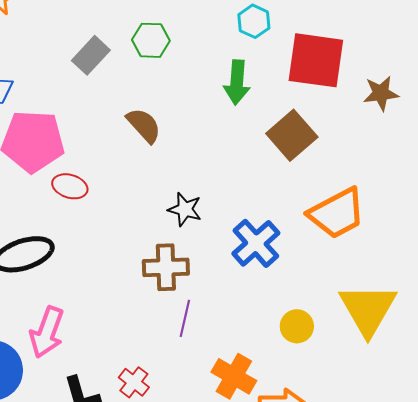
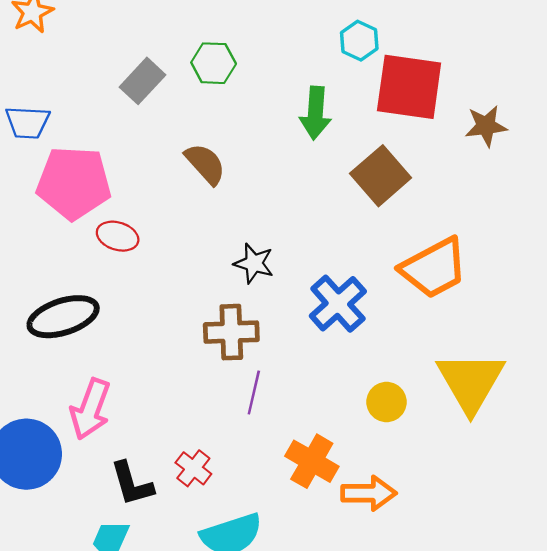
cyan hexagon: (254, 21) -> (359, 41), moved

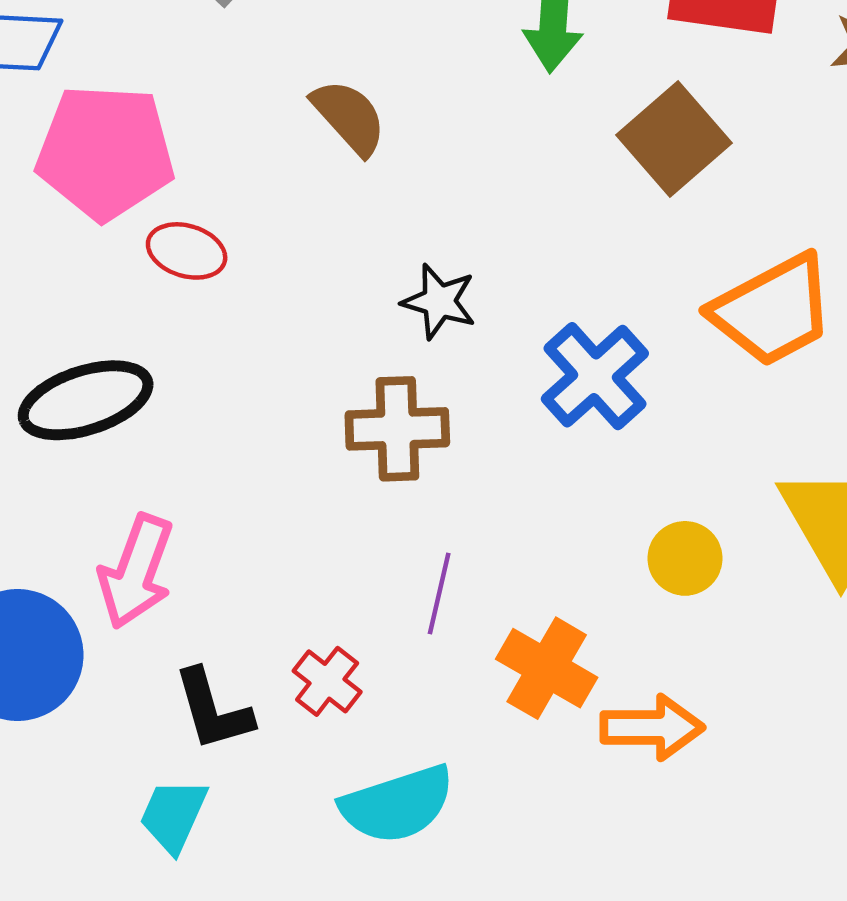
purple line: (254, 393) -> (439, 594), moved

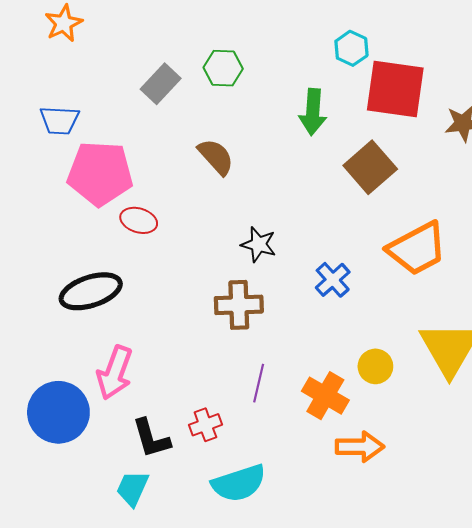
blue cross: (595, 376) -> (333, 280), size x0.7
orange cross: (547, 668) -> (325, 396), moved
red cross: (327, 681) -> (205, 425), turned 32

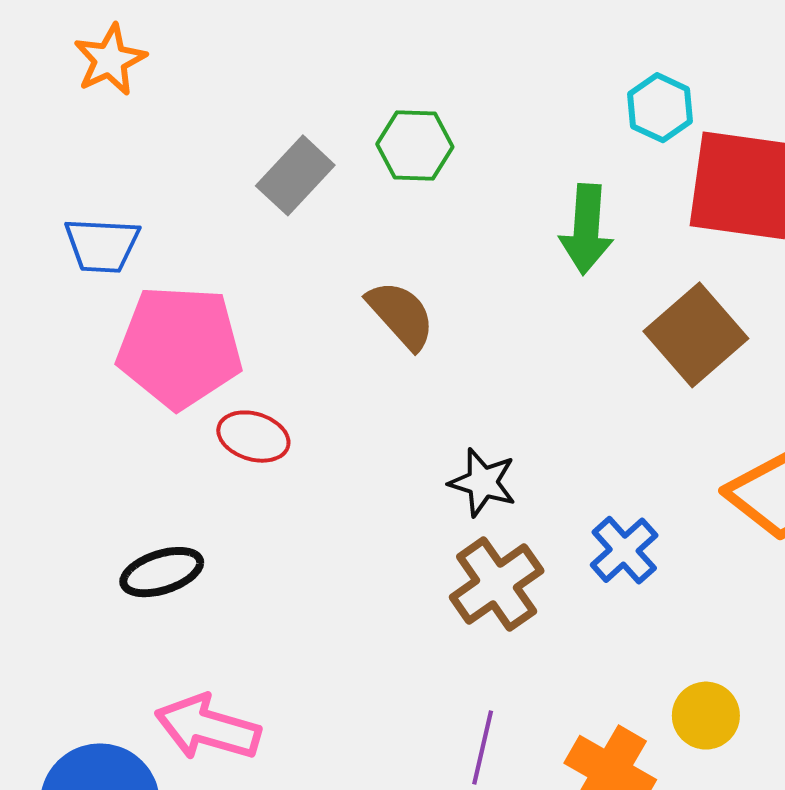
black ellipse: (91, 291) -> (162, 572), size x0.7
brown cross: (239, 305) -> (497, 584), moved, turned -33
pink arrow: (115, 373) -> (208, 728), turned 86

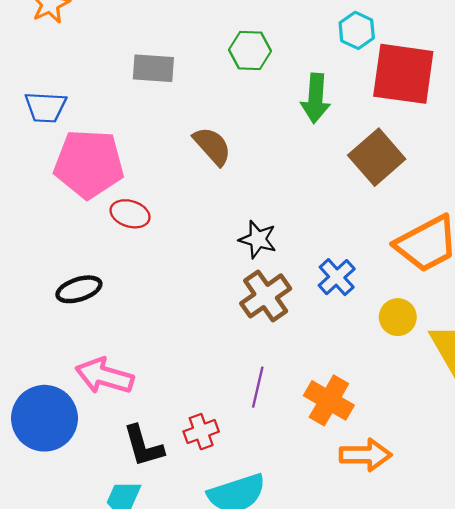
green hexagon: (415, 146) -> (250, 50), moved
gray rectangle: (295, 175) -> (153, 68), turned 51
yellow circle: (706, 716) -> (398, 317), moved

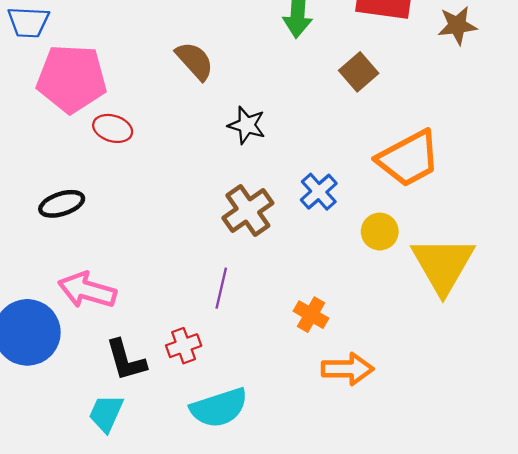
brown square: (377, 157) -> (359, 72), size x0.7
black star: (258, 239) -> (247, 125), moved
purple line: (258, 387) -> (221, 288), moved
orange cross: (329, 400) -> (311, 315), size x0.7

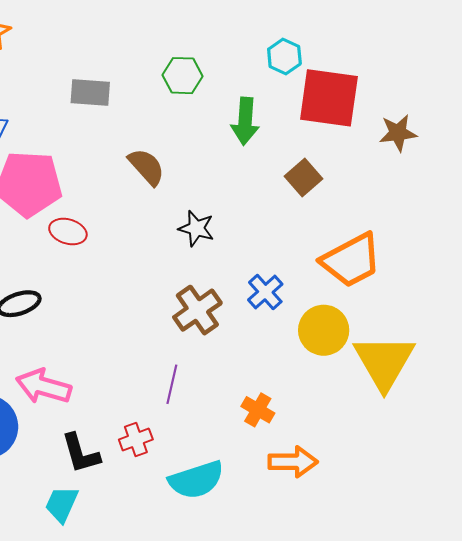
yellow circle: (380, 232) -> (324, 330), size x1.4
cyan semicircle: (219, 408) -> (196, 480), moved

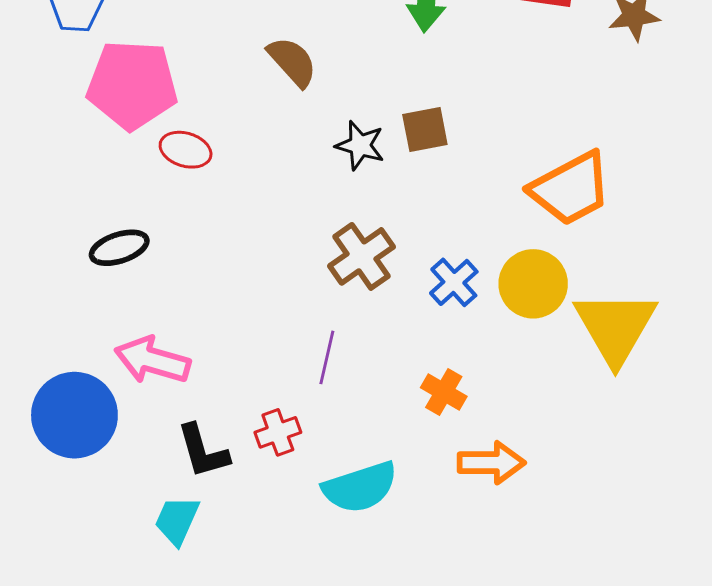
brown square: (303, 177) -> (425, 130), moved, turned 30
blue cross: (265, 292) -> (454, 282), moved

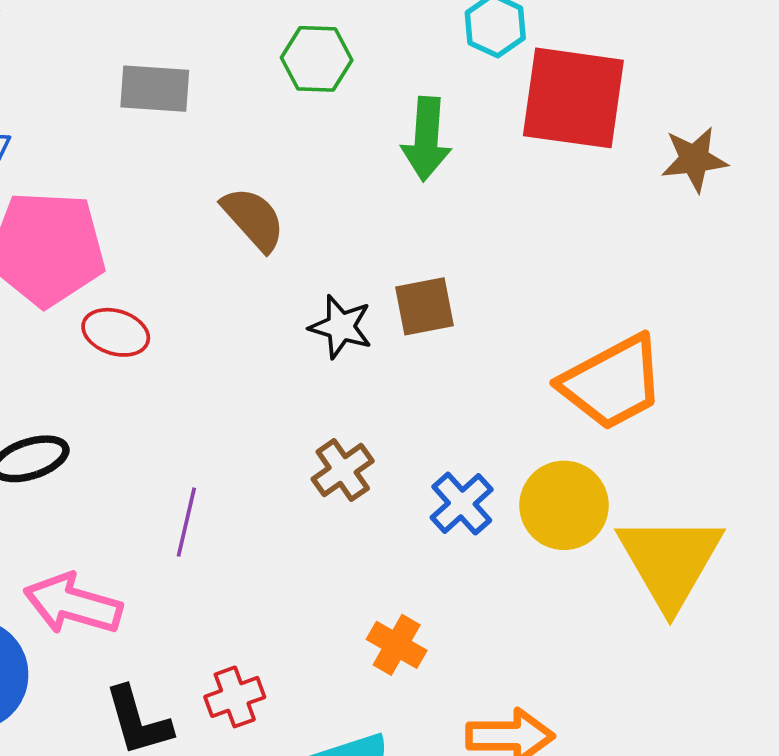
brown cross: (361, 256) -> (343, 470), size x0.7
purple line: (327, 357) -> (186, 522), moved
orange cross: (444, 392) -> (397, 645), moved

